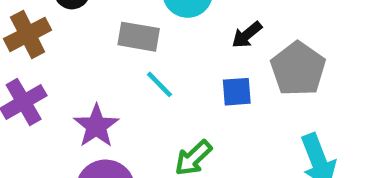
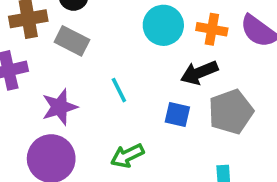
black arrow: (247, 35) -> (199, 73), size x1.4
gray rectangle: (139, 37) -> (72, 41), moved

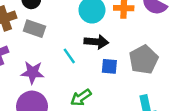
black arrow: (199, 73) -> (96, 42), moved, turned -145
purple star: (59, 107) -> (33, 72), turned 30

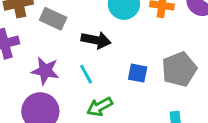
black arrow: (96, 42) -> (96, 40), moved
cyan line: (69, 56) -> (86, 74), moved

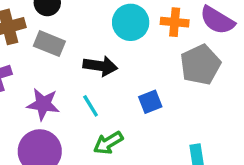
gray pentagon: (179, 69) -> (200, 65), moved
blue square: (138, 73) -> (150, 102), turned -30

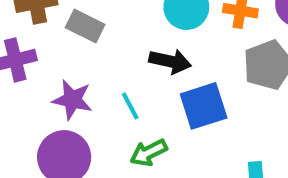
black arrow: (100, 66) -> (170, 61), moved
blue square: (150, 102) -> (204, 106), size x1.6

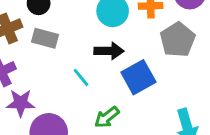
purple star: (72, 100) -> (21, 103), moved
cyan line: (130, 106) -> (81, 77), moved

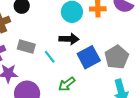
gray rectangle: (45, 38) -> (26, 47), moved
gray pentagon: (178, 40) -> (117, 57), moved

